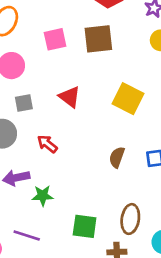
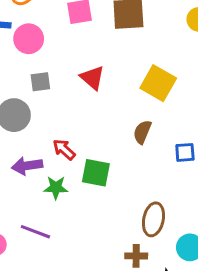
red arrow: (47, 144) -> (64, 149), moved
brown semicircle: (117, 157) -> (142, 132), moved
green square: (85, 226) -> (96, 173), moved

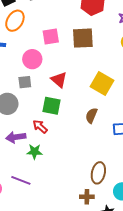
pink circle: (29, 39) -> (32, 59), moved
green square: (96, 173) -> (51, 106), moved

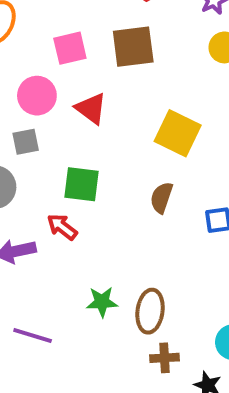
red triangle: (59, 80) -> (91, 108), moved
green star: (35, 152) -> (102, 302), moved
brown ellipse: (98, 173) -> (150, 311), moved

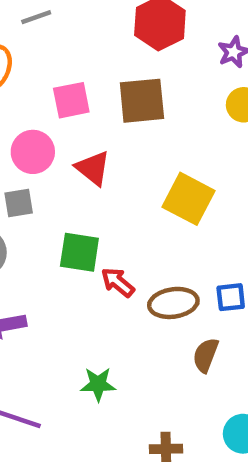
brown semicircle: (161, 198) -> (206, 355), moved
red arrow: (62, 227) -> (118, 282), moved
brown ellipse: (150, 311) -> (173, 303), moved, turned 72

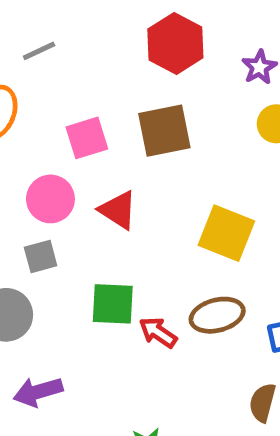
brown ellipse: (173, 303) -> (217, 315), moved

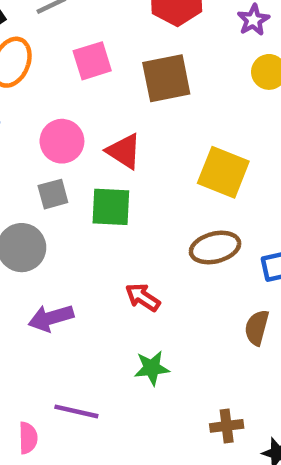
pink square: (87, 138) -> (92, 61), moved
green square: (113, 304) -> (111, 207), moved
red arrow: (158, 332) -> (143, 297), moved

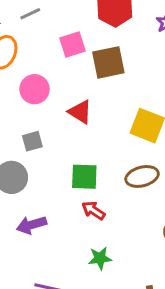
pink square: (92, 61) -> (73, 45), moved
pink circle: (62, 141) -> (34, 89), moved
green square: (111, 207) -> (84, 177), moved

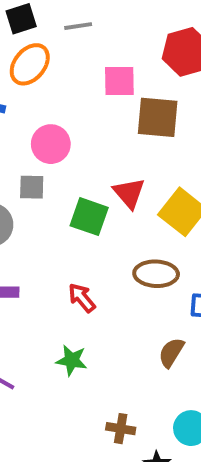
pink circle: (34, 89) -> (51, 144), moved
red triangle: (80, 112) -> (129, 193), moved
green square: (84, 177) -> (89, 217), moved

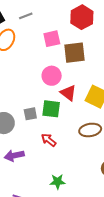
pink circle: (51, 144) -> (52, 76), moved
gray square: (32, 187) -> (30, 114), moved
red arrow: (82, 298) -> (49, 140), moved

